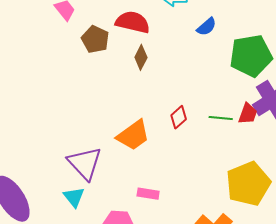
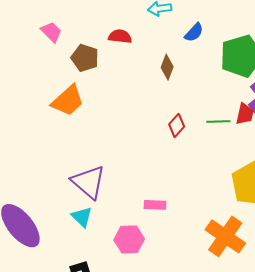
red semicircle: (133, 22) -> (120, 36), size x0.7
brown diamond: (141, 57) -> (167, 67), moved
orange trapezoid: (133, 135) -> (68, 101), moved

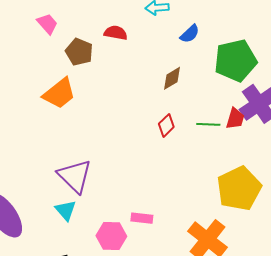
brown diamond: (167, 67) -> (172, 78), moved, turned 35
pink rectangle: (155, 205) -> (142, 218), moved

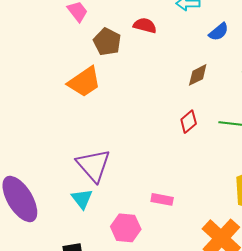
pink rectangle: (142, 218) -> (162, 199), moved

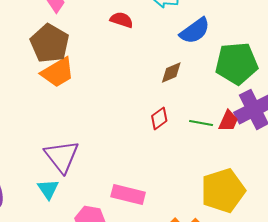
blue semicircle: (219, 32) -> (195, 31), size x1.5
brown pentagon: (107, 42) -> (50, 43), moved, size x1.4
pink rectangle: (162, 199) -> (128, 195), size x1.5

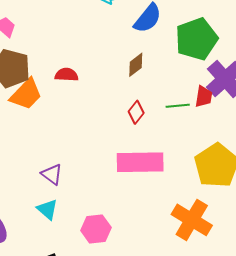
red semicircle: (122, 20) -> (66, 75), moved
purple triangle: (62, 156) -> (52, 174), size x0.6
pink rectangle: (128, 195) -> (140, 162), moved, size x1.4

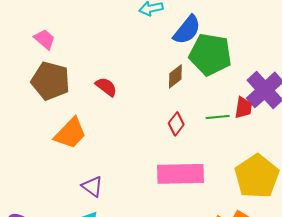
green pentagon: (196, 39) -> (210, 54), moved, turned 30
red semicircle: (66, 75) -> (106, 87), turned 35
orange trapezoid: (26, 94) -> (70, 133), moved

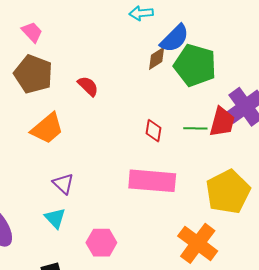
brown diamond: (175, 76) -> (157, 58), moved
red trapezoid: (243, 108) -> (222, 122), size x1.4
red diamond: (176, 124) -> (154, 131), turned -35

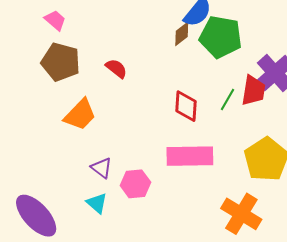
green line: (195, 128) -> (227, 100), turned -55
red diamond: (154, 131) -> (186, 106), size x1.4
pink hexagon: (101, 243) -> (135, 184), moved

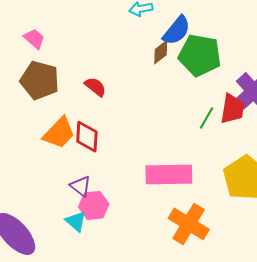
red diamond: (186, 106) -> (87, 137), moved
pink hexagon: (135, 184) -> (94, 205), moved
orange cross: (241, 214) -> (189, 224), moved

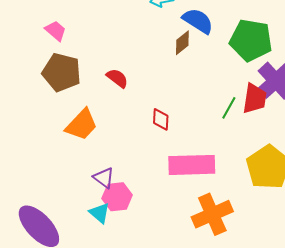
blue semicircle: (177, 30) -> (198, 21), turned -96
green pentagon: (200, 55) -> (251, 40), moved
red diamond: (87, 137) -> (161, 119), moved, size x0.7
orange cross: (189, 224) -> (212, 214), turned 36

